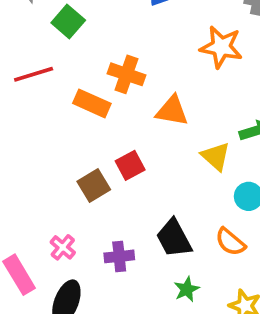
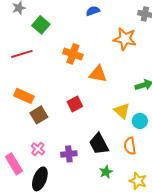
orange rectangle: (92, 103) -> (24, 96), moved
yellow triangle: (216, 156) -> (122, 111), moved
brown square: (94, 185) -> (39, 115), moved
orange semicircle: (230, 242) -> (130, 146), turned 42

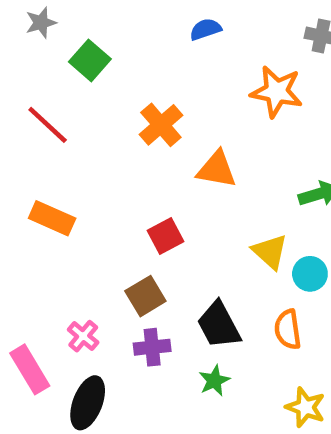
red line: (22, 54) -> (48, 125), turned 60
orange cross: (73, 54) -> (161, 125), turned 30
brown square: (39, 115) -> (145, 296), moved
green star: (106, 172) -> (214, 381), moved

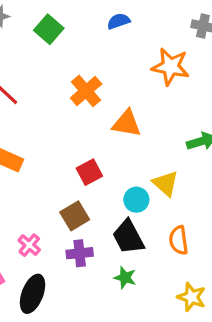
green square: (90, 60) -> (49, 29), moved
cyan circle: (310, 274) -> (136, 200), moved
green star: (214, 381) -> (125, 278), turned -30

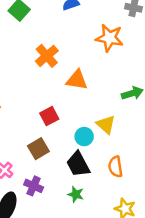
purple cross: (80, 253) -> (34, 186), moved, turned 30

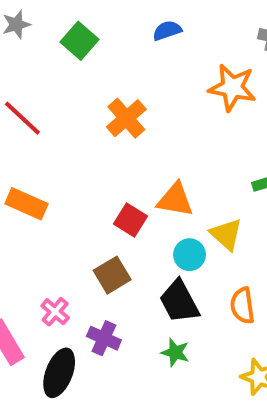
orange triangle: (77, 80) -> (175, 200), moved
red square: (49, 116) -> (130, 220), turned -30

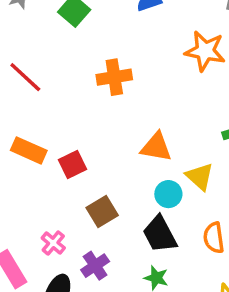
orange cross: (126, 118) -> (114, 77), turned 32
red square: (130, 220) -> (72, 164), moved, turned 32
purple cross: (104, 338) -> (95, 266), turned 32

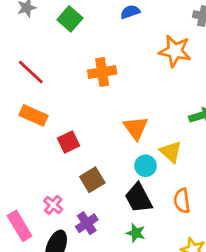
orange triangle: (156, 147) -> (136, 128), turned 44
orange rectangle: (29, 150) -> (34, 115), moved

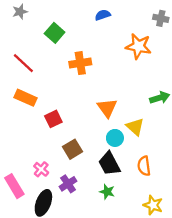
green square: (70, 19) -> (55, 33), moved

